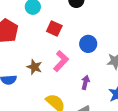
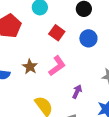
blue circle: (88, 44) -> (88, 38), moved

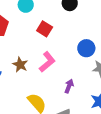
blue circle: (88, 38) -> (86, 48), moved

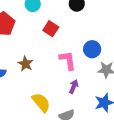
pink L-shape: (47, 62) -> (68, 60), moved, turned -60

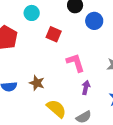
blue circle: (92, 49) -> (94, 21), moved
brown star: (26, 64) -> (37, 83), moved

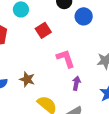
red square: (54, 34) -> (43, 30), turned 35

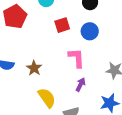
blue circle: (84, 16) -> (90, 31), moved

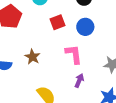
brown star: (34, 68) -> (32, 57), moved

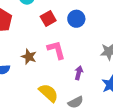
pink L-shape: (74, 54) -> (56, 50), moved

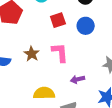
purple arrow: (79, 73) -> (77, 79), turned -128
yellow semicircle: (49, 93) -> (44, 93), turned -55

